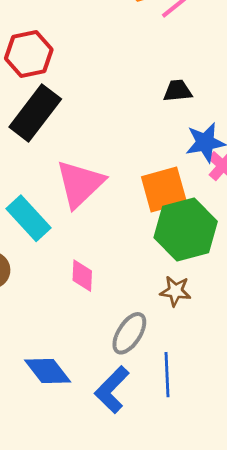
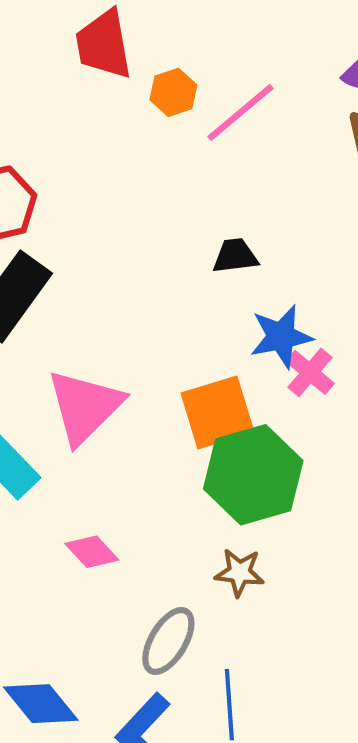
pink diamond: (82, 276) -> (92, 552), turned -44

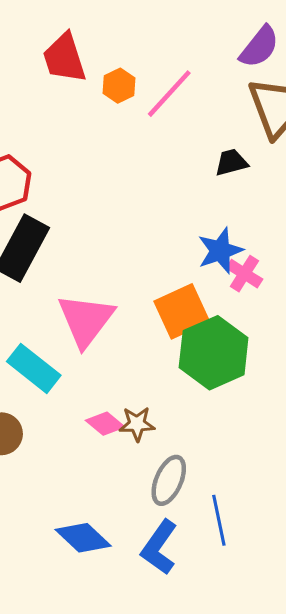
black trapezoid: (235, 256) -> (231, 162), moved
brown star: (239, 572) -> (137, 424), moved

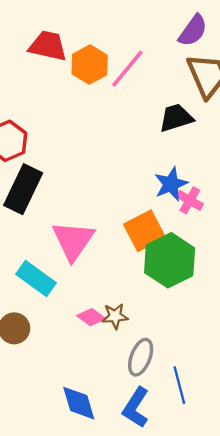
red trapezoid: (64, 58) -> (48, 46), turned 123
orange hexagon: (119, 86) -> (90, 65), size x1.5
black trapezoid: (231, 162) -> (176, 118), size x1.4
blue diamond: (83, 538) -> (79, 403), turned 33

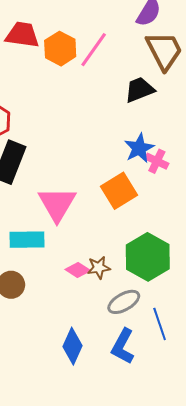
green hexagon: (170, 260) -> (148, 257), moved
cyan rectangle: (36, 278) -> (27, 240), turned -32
gray ellipse: (141, 357) -> (124, 302), turned 44
blue diamond: (79, 403) -> (73, 346), turned 45

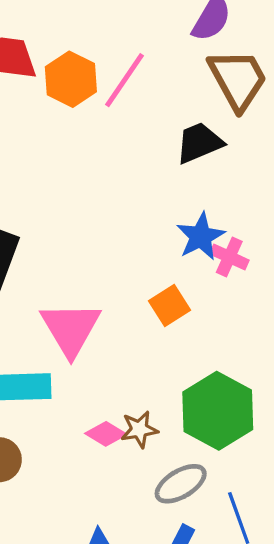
orange square: (119, 191) -> (169, 306), size x0.7

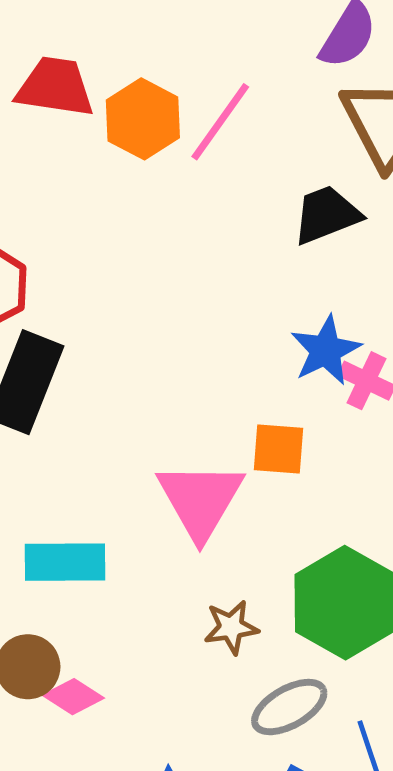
orange square: (169, 306) -> (279, 449), turned 36
pink triangle: (71, 329) -> (200, 500), moved
pink diamond: (106, 434) -> (73, 697), moved

